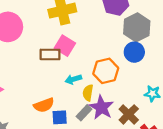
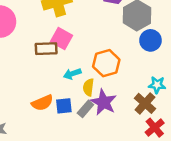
blue circle: (134, 52) -> (150, 40), moved
brown cross: (129, 114) -> (145, 103), moved
blue square: (60, 117) -> (64, 106), moved

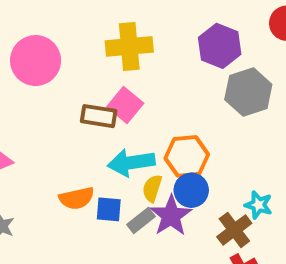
blue circle: (150, 40) -> (191, 190), moved
cyan arrow: (72, 74) -> (131, 163), size x1.6

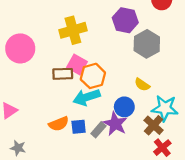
orange hexagon: (187, 156) -> (93, 76), moved
yellow semicircle: (152, 188) -> (142, 85), moved, turned -63
cyan star: (258, 205) -> (165, 108), size x1.6

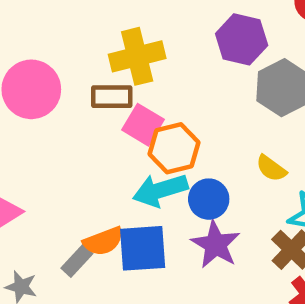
brown rectangle: (63, 74) -> (112, 97), moved
blue circle: (124, 107) -> (209, 199), moved
blue square: (79, 127) -> (143, 248), size x1.6
gray rectangle: (98, 130) -> (77, 261), moved

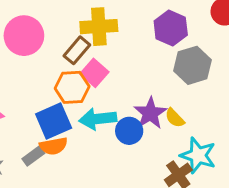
brown rectangle: (112, 97) -> (77, 50), turned -60
orange hexagon: (174, 148) -> (72, 87), moved
purple star: (216, 244) -> (150, 113), moved
blue square: (143, 248) -> (54, 121), moved, turned -30

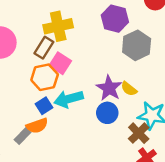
blue square: (54, 121) -> (44, 106), moved, size x0.6
blue circle: (129, 131) -> (107, 113), moved

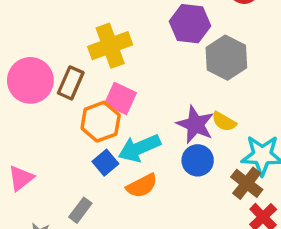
brown rectangle: (44, 48) -> (71, 83), moved
orange semicircle: (37, 126) -> (142, 186), moved

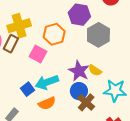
yellow cross: (110, 46) -> (19, 26), moved
orange hexagon: (101, 122) -> (54, 34), moved
brown cross: (247, 183) -> (86, 102), moved

